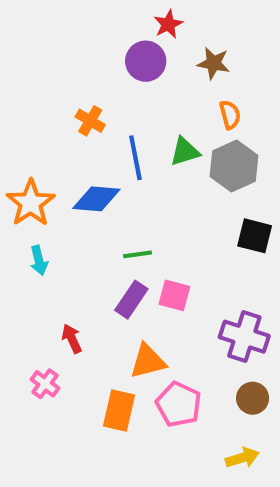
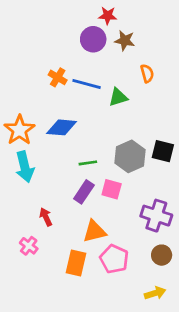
red star: (168, 24) -> (108, 16), turned 30
brown star: (214, 63) -> (125, 41), moved
blue line: (135, 158) -> (87, 84), moved, turned -64
gray hexagon: (234, 166) -> (130, 156), moved
cyan arrow: (39, 260) -> (25, 167), size x1.6

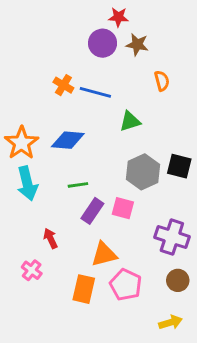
green triangle: (118, 97) -> (130, 121), moved
green line: (88, 163) -> (78, 185), moved

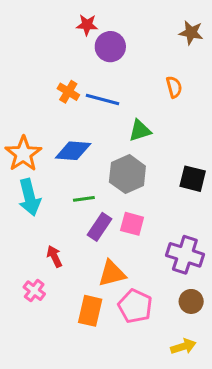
red star: (118, 17) -> (87, 25), moved
brown star: (137, 45) -> (191, 33), moved
gray hexagon: (143, 172) -> (127, 174), moved

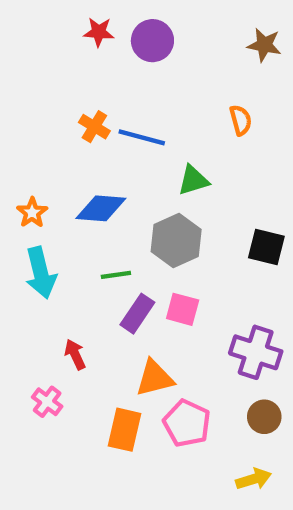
red star: (87, 25) -> (99, 32), moved
purple circle: (110, 47) -> (152, 41), moved
orange star: (23, 154) -> (32, 213), size x0.6

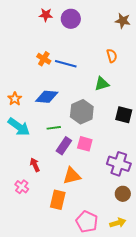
green triangle: (193, 180) -> (102, 84), moved
cyan arrow: (41, 273) -> (19, 127), turned -40
pink pentagon: (187, 423) -> (87, 222), moved

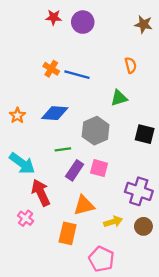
cyan arrow: (19, 127) -> (22, 163), moved
red arrow: (35, 165) -> (41, 193), size x1.6
yellow arrow: (118, 223) -> (113, 222), moved

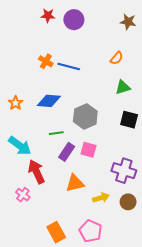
orange semicircle: (131, 65) -> (117, 58), turned 56
green triangle: (119, 98) -> (123, 87), moved
orange rectangle: (68, 233) -> (56, 232), moved, turned -42

